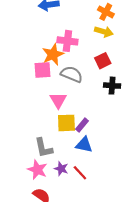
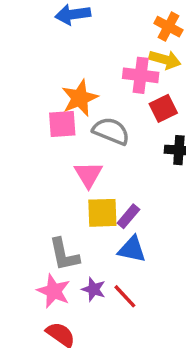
pink cross: (67, 41) -> (141, 75), moved

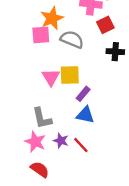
pink triangle: (88, 174) -> (51, 77), moved
yellow square: (102, 213) -> (70, 75), moved

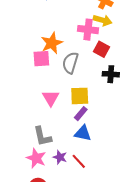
red square: (105, 25) -> (101, 49), turned -35
gray semicircle: (72, 39) -> (70, 63), turned -95
yellow square: (70, 75) -> (80, 96), moved

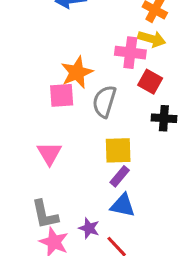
pink triangle: (51, 98) -> (49, 153), moved
gray L-shape: (42, 136) -> (45, 214), moved
purple star: (60, 157) -> (89, 228), moved

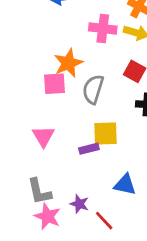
pink cross: (130, 53) -> (103, 29), moved
purple rectangle: (120, 176) -> (89, 149), moved, turned 36
blue triangle: (123, 205) -> (125, 185), moved

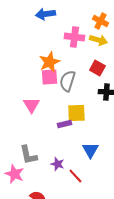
pink square: (54, 84) -> (49, 77), moved
pink triangle: (43, 136) -> (31, 105), moved
blue triangle: (125, 185) -> (90, 150), turned 48
pink star: (48, 216) -> (14, 174), moved

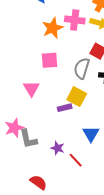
orange star: (49, 62) -> (53, 28), moved
gray semicircle: (67, 81) -> (82, 68), moved
yellow square: (76, 113) -> (77, 97), turned 30
pink star: (14, 174) -> (14, 128), moved, turned 30

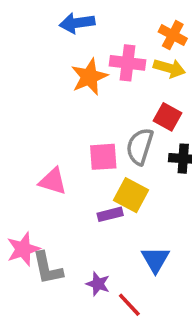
pink square: (49, 60) -> (103, 157), moved
pink triangle: (31, 89) -> (53, 181), turned -42

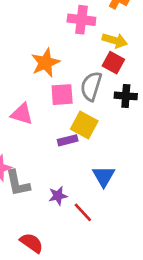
yellow arrow: (169, 68) -> (115, 40), moved
orange star: (89, 77) -> (45, 63), moved
purple star: (98, 284) -> (58, 196), turned -30

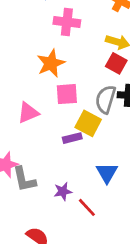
pink cross: (81, 20) -> (67, 22), moved
gray semicircle: (91, 86) -> (106, 99), moved
pink triangle: (22, 114) -> (28, 113), turned -40

